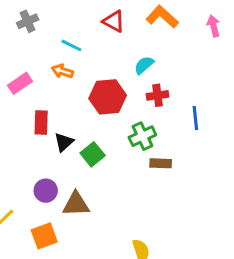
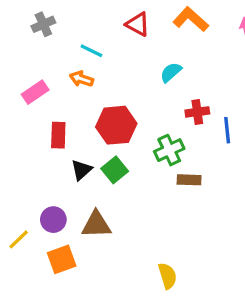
red cross: (158, 95) -> (197, 112), moved
red hexagon: (108, 97) -> (116, 125), moved
black triangle: (64, 142) -> (81, 170), moved
purple circle: (46, 191) -> (53, 220), moved

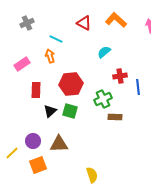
orange arrow: (81, 79) -> (50, 56), turned 56
green square: (115, 170) -> (70, 111), turned -35
yellow semicircle: (168, 276) -> (92, 175), moved

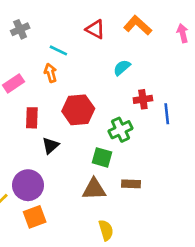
green square: (70, 111) -> (102, 157), moved
brown rectangle: (115, 117) -> (131, 184), moved
purple circle: (33, 141) -> (28, 185), size x1.5
brown triangle: (59, 144) -> (94, 189), moved

